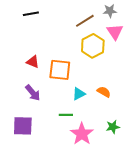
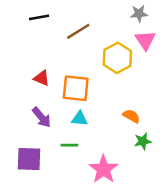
brown line: (85, 21) -> (78, 31), moved
cyan triangle: (79, 94) -> (79, 119), moved, turned 32
green line: (66, 115) -> (69, 145), moved
green star: (113, 127) -> (143, 141), moved

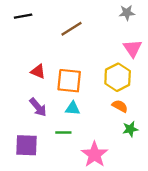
black line: (39, 17) -> (23, 16), moved
pink triangle: (145, 40) -> (133, 48), moved
yellow hexagon: (117, 58) -> (118, 77), moved

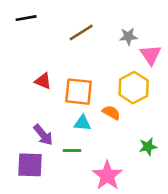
gray star: (127, 13) -> (128, 36), moved
orange semicircle: (120, 106) -> (111, 113), moved
purple arrow: (38, 107) -> (43, 135), moved

